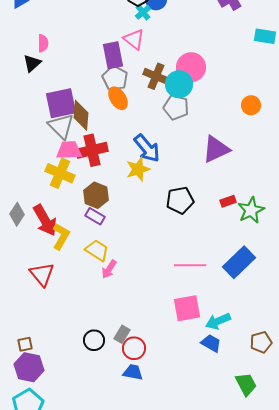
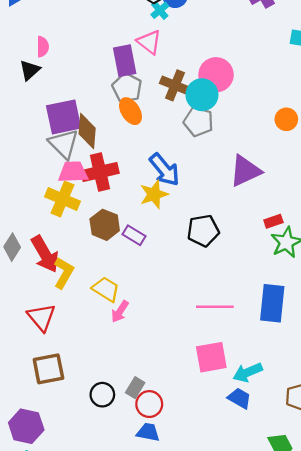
red rectangle: (228, 201) -> (273, 221), moved
purple rectangle: (95, 216) -> (134, 235), moved
blue rectangle: (239, 262) -> (272, 303), turned -40
brown square: (25, 344) -> (48, 369), moved, size x1.8

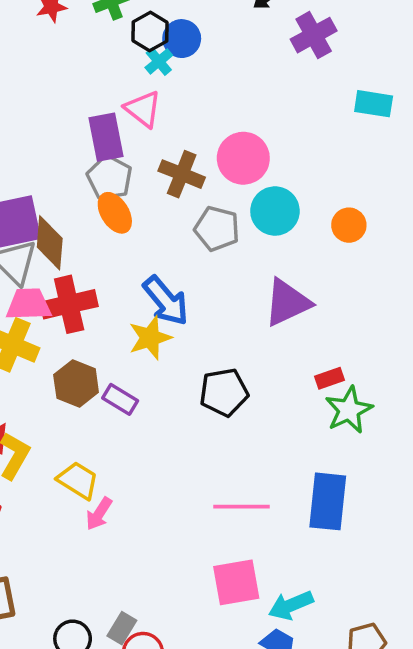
cyan circle: (202, 95) -> (275, 211), moved

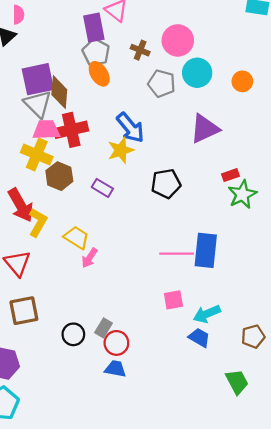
brown cross: (182, 174) -> (140, 50), size x0.7
brown hexagon: (76, 383) -> (59, 176), moved
blue rectangle: (328, 501) -> (206, 250), moved
pink square: (236, 582) -> (173, 300), size x0.7

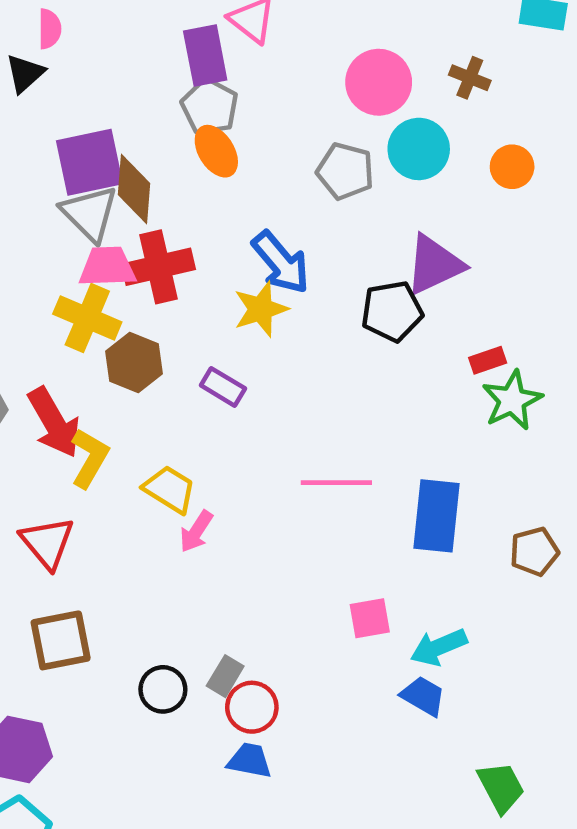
brown cross: (140, 50) -> (470, 78), moved
black pentagon: (166, 184) -> (392, 311), moved
pink line: (177, 254) -> (336, 483), moved
brown pentagon: (253, 336) -> (534, 551), moved

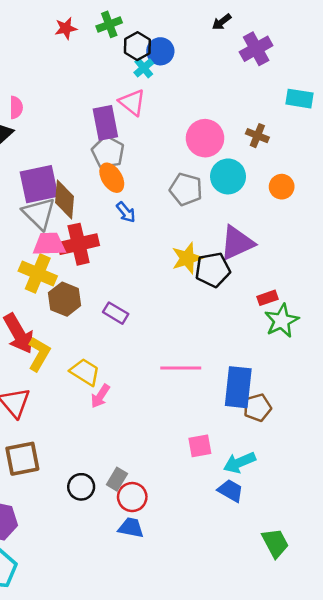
blue arrow: (281, 262) -> (126, 212), moved, size x0.6
yellow star: (261, 309) -> (187, 258), moved
brown pentagon: (534, 551) -> (257, 408), moved

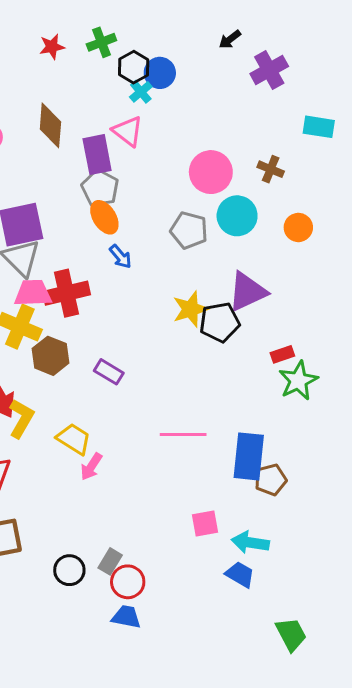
brown diamond: (65, 199) -> (50, 125), moved
cyan arrow: (239, 463) -> (250, 542), turned 32

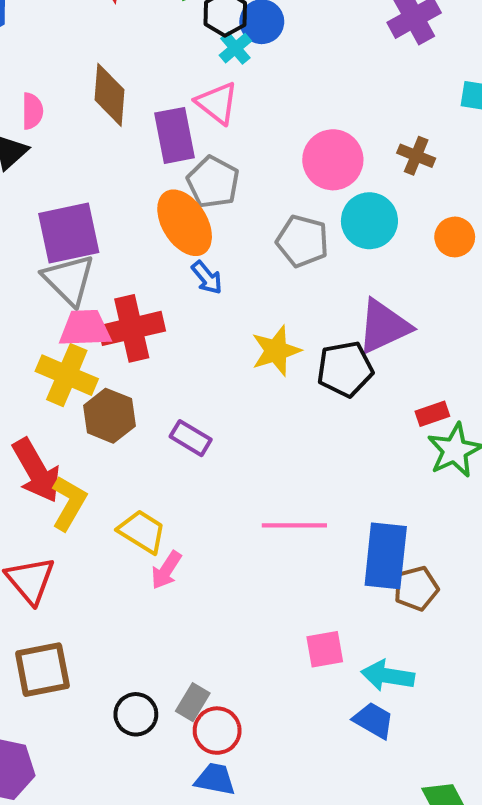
gray pentagon: (100, 188) -> (213, 182), moved
orange ellipse: (104, 217) -> (185, 223), size x1.4
yellow star: (190, 309) -> (276, 351), moved

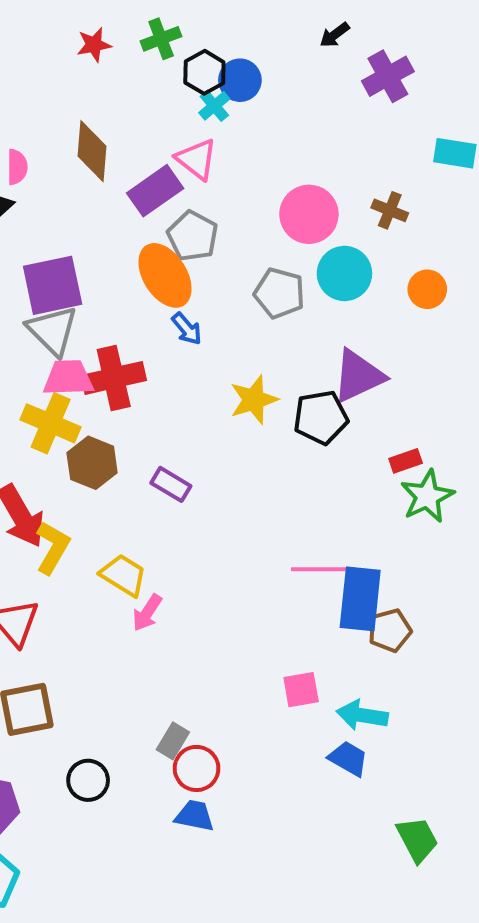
purple rectangle: (174, 135) -> (155, 191), turned 66
pink line: (294, 525) -> (323, 569), moved
black circle: (136, 714) -> (88, 780), moved

